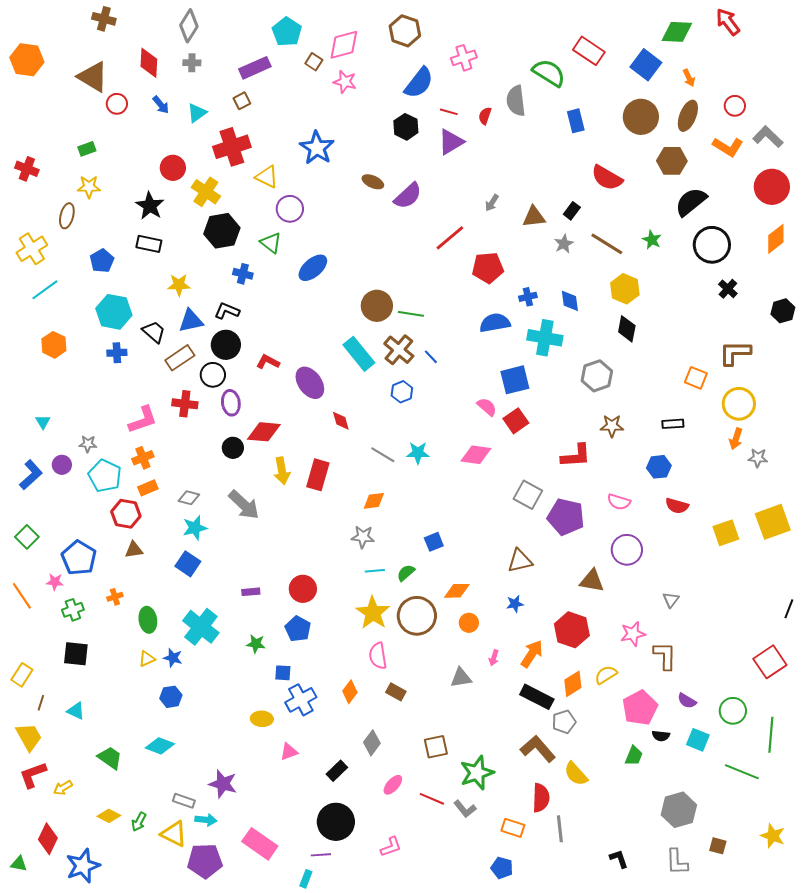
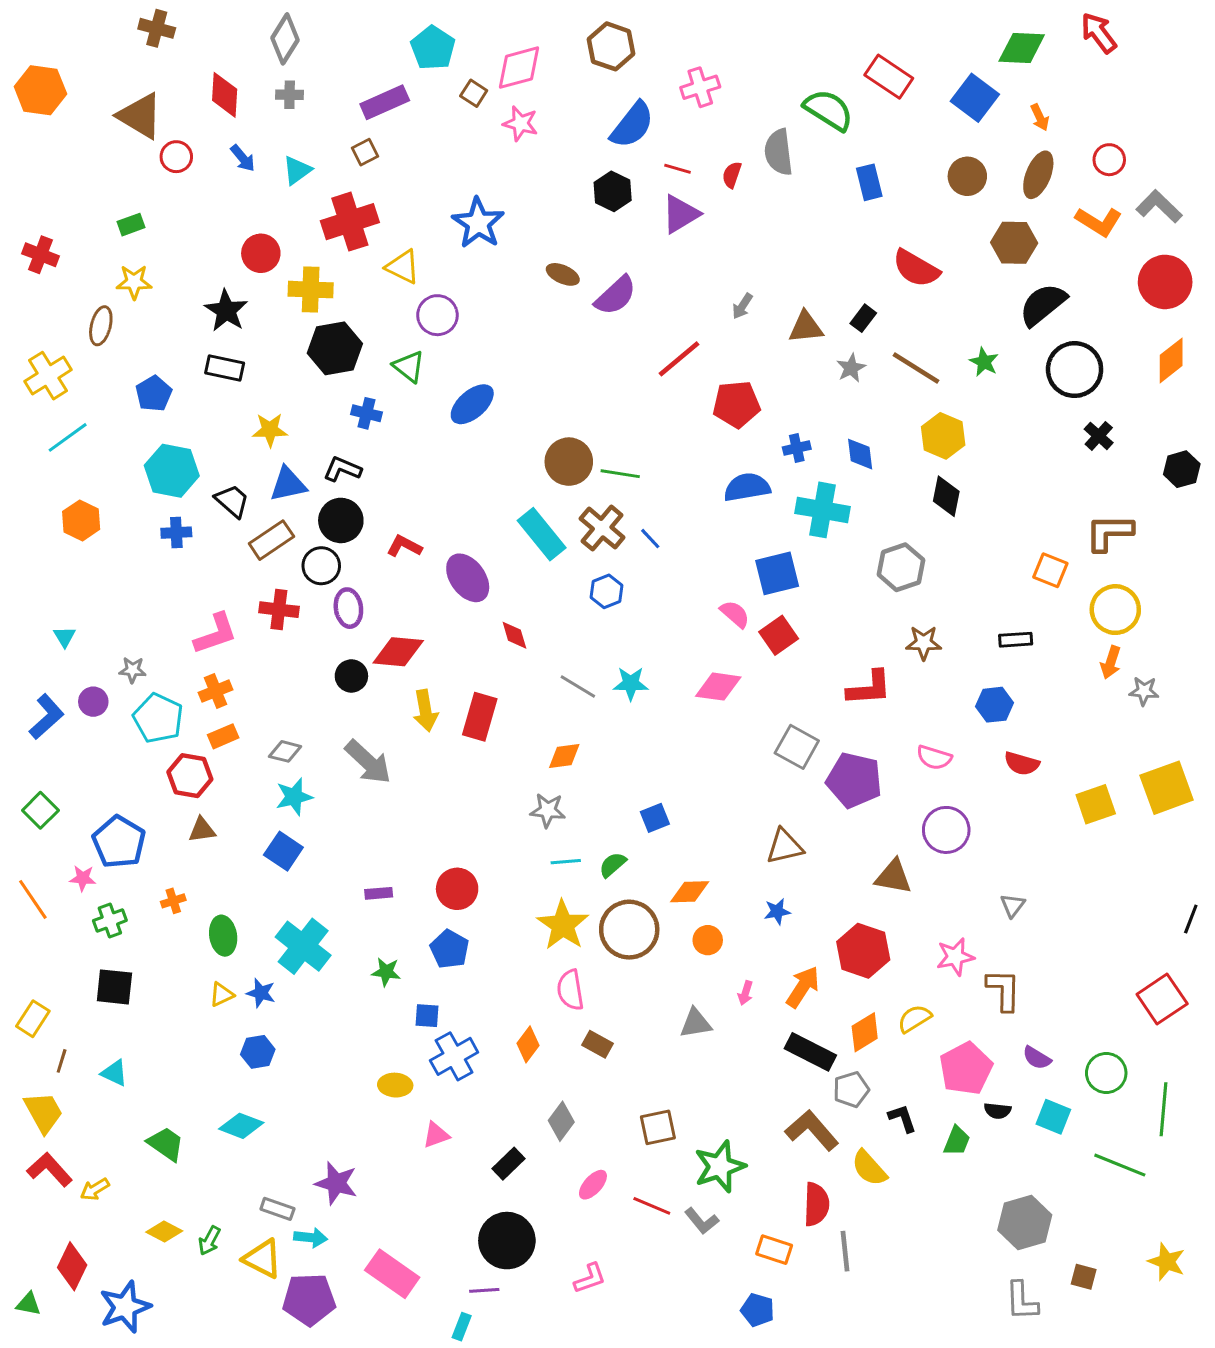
brown circle: (641, 117) -> (967, 176), size x0.7
yellow cross: (206, 192) -> (311, 290), turned -32
red L-shape: (33, 775) -> (50, 1170), turned 68
black L-shape: (619, 859) -> (902, 1118), moved

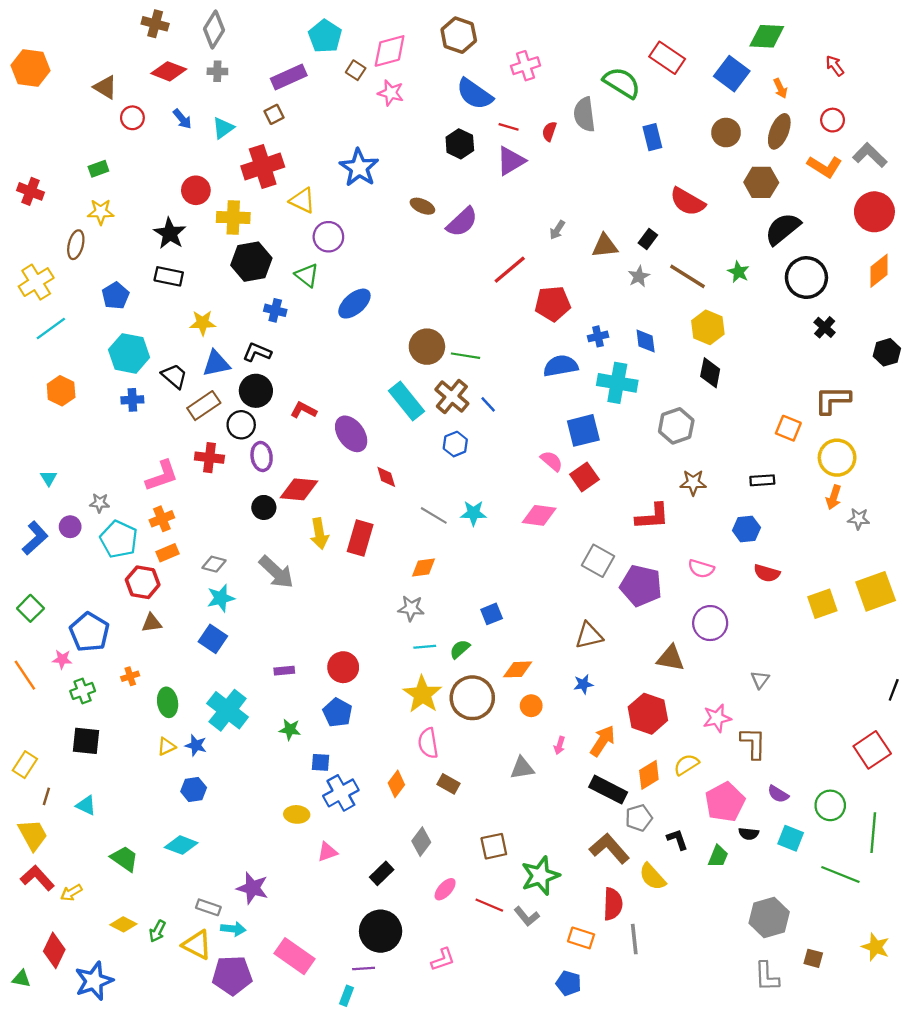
brown cross: (157, 28) -> (155, 24), moved
red arrow: (1099, 33) -> (835, 66), moved, size x0.7
red diamond: (225, 95) -> (169, 71), turned -72
brown triangle: (140, 116) -> (105, 87), size x0.7
blue semicircle: (632, 125) -> (475, 94), turned 87

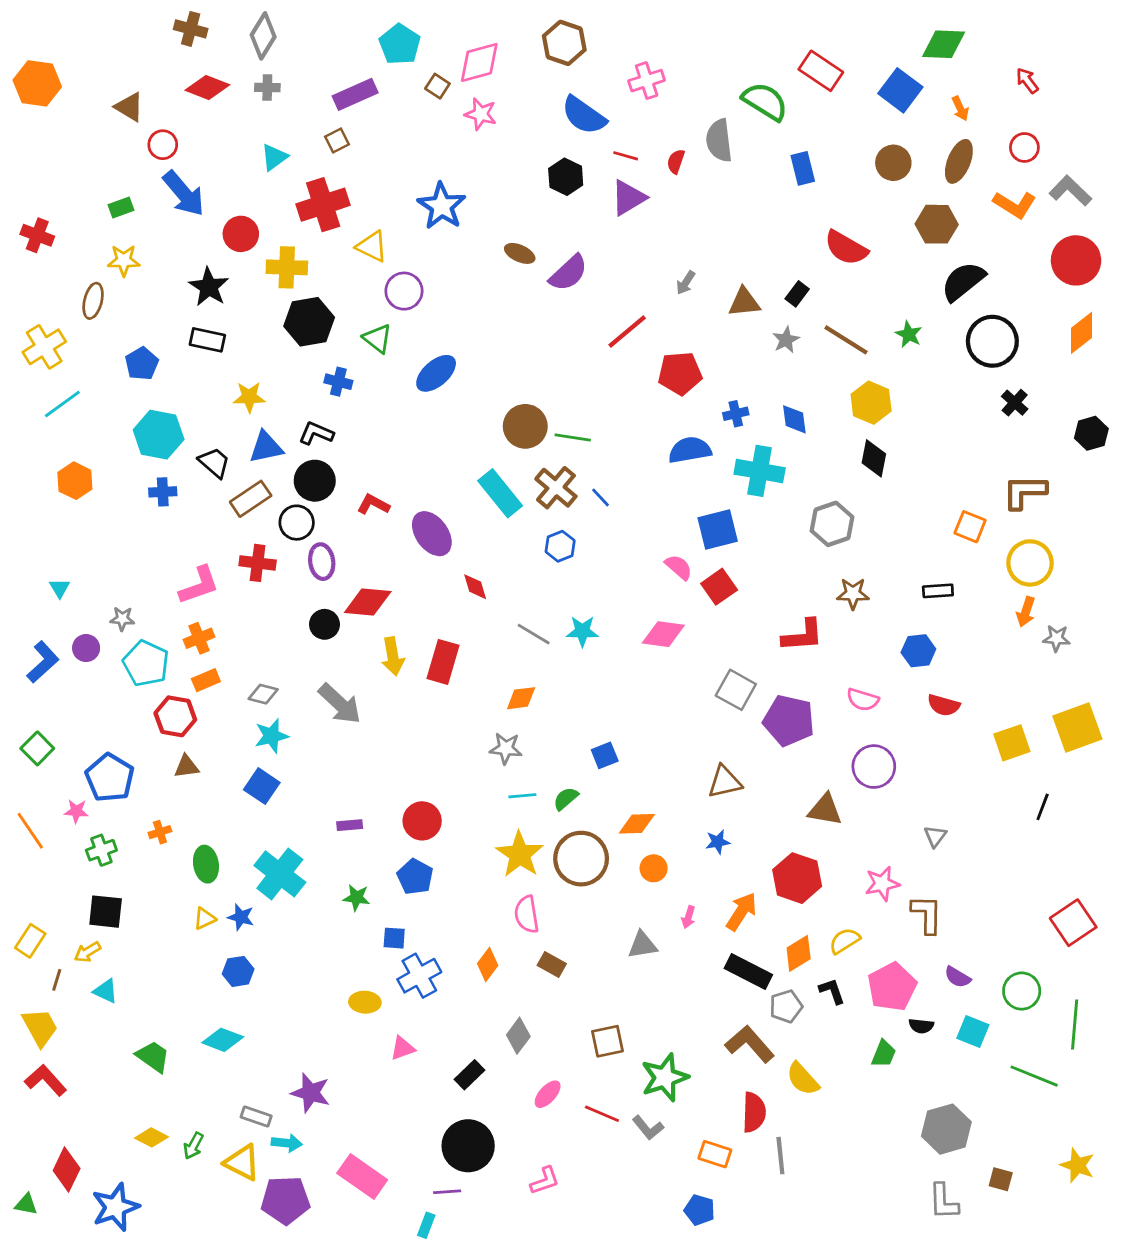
blue arrow: (182, 119) -> (184, 193), moved, size x1.8
black line: (894, 690) -> (1043, 807), moved
black L-shape: (677, 839) -> (832, 991), moved
yellow arrow: (71, 893) -> (87, 952), moved

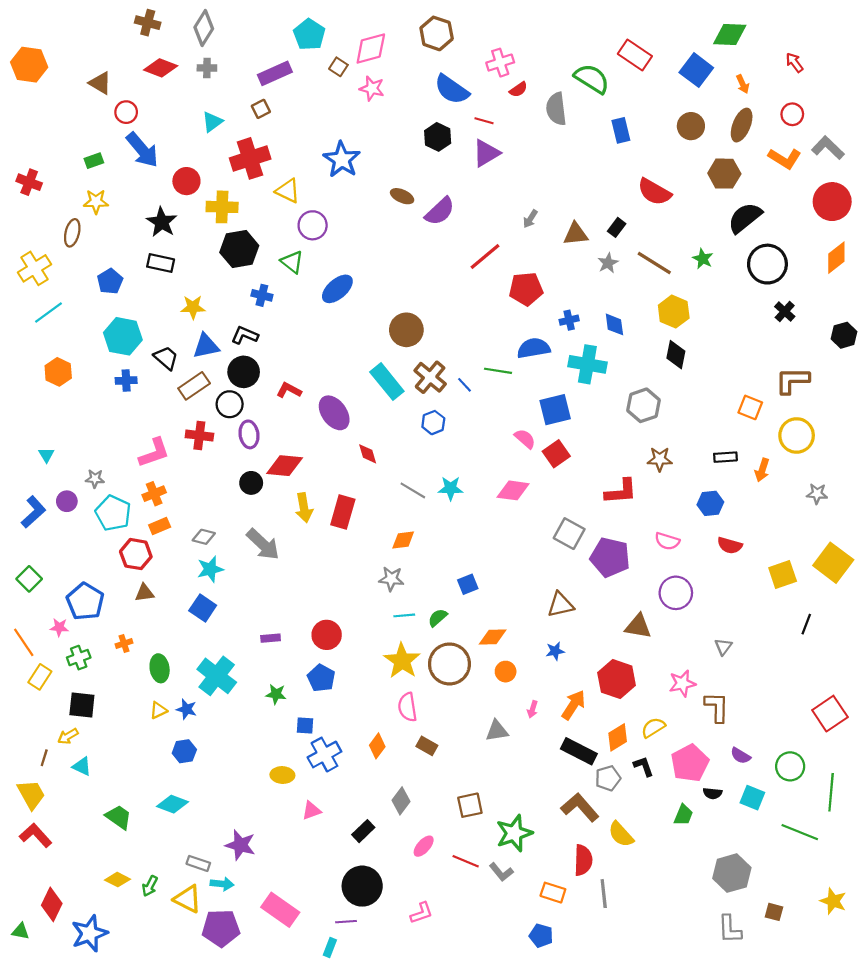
red semicircle: (676, 161) -> (518, 89), moved, turned -144
green line: (573, 437) -> (498, 371), moved
orange arrow: (1026, 612) -> (762, 470), moved
yellow square: (1077, 727) -> (833, 563), turned -33
yellow rectangle: (30, 941) -> (40, 677), moved

